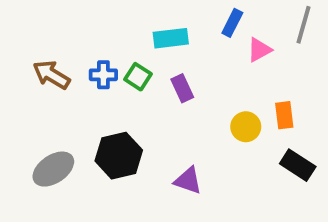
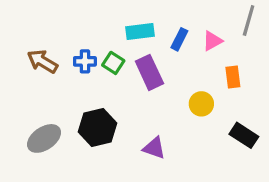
blue rectangle: (232, 23) -> (179, 39), moved
purple rectangle: (182, 88) -> (149, 72), size x1.5
orange rectangle: (284, 115) -> (233, 77), moved

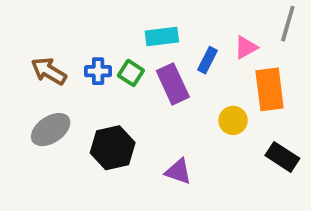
blue rectangle: (179, 39) -> (207, 60), moved
orange rectangle: (233, 77) -> (270, 89), size x1.6
gray ellipse: (44, 138) -> (51, 130), moved

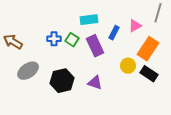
brown arrow: (49, 71) -> (13, 42), moved
orange rectangle: (270, 89) -> (148, 49), turned 40
black rectangle: (282, 157) -> (149, 74), moved
purple triangle: (178, 171) -> (95, 83), moved

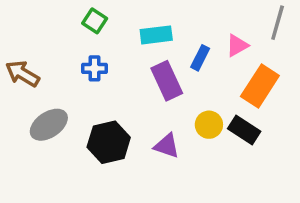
green square: (72, 40) -> (95, 21), moved
yellow circle: (128, 66) -> (209, 125), moved
black rectangle: (149, 74) -> (244, 130), moved

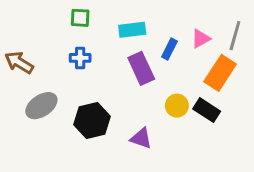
green square: (95, 21) -> (80, 18), turned -30
gray line: (278, 23) -> (235, 36), moved
purple triangle: (167, 146) -> (141, 138), moved

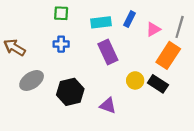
blue rectangle: (169, 49) -> (129, 19), moved

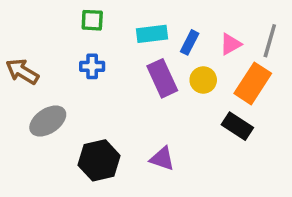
blue rectangle: (129, 19) -> (190, 42), moved
yellow circle: (135, 80) -> (203, 80), moved
black hexagon: (70, 92) -> (99, 160), moved

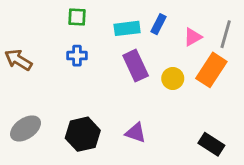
blue rectangle: (190, 42) -> (158, 24), moved
yellow circle: (203, 80) -> (173, 78), moved
gray ellipse: (48, 121) -> (26, 128), moved
black rectangle: (237, 126) -> (211, 144), moved

